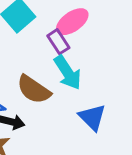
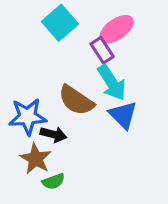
blue triangle: (92, 117) -> (123, 115), moved

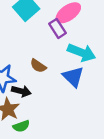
cyan arrow: (112, 83) -> (82, 53), moved, turned -36
brown semicircle: (76, 100) -> (38, 66), size x0.6

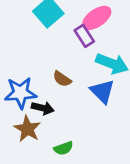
green semicircle: (21, 126) -> (63, 148), moved

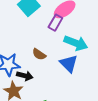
purple rectangle: (84, 36) -> (55, 23), turned 63

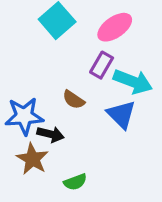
purple rectangle: (55, 23) -> (102, 65), moved

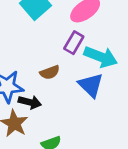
brown semicircle: (74, 100) -> (50, 72), turned -54

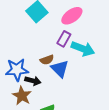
blue triangle: (91, 85) -> (60, 69), moved

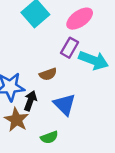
blue triangle: (60, 69) -> (64, 105), moved
black arrow: (33, 81) -> (30, 101), turned -84

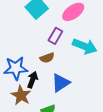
purple rectangle: (69, 48) -> (55, 36), moved
blue triangle: (64, 105) -> (61, 83), turned 42

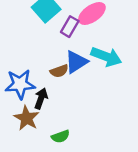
purple rectangle: (55, 36) -> (70, 27), moved
blue triangle: (61, 83) -> (76, 62), moved

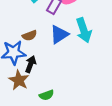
cyan arrow: (106, 57) -> (84, 30), turned 50
brown semicircle: (59, 71) -> (29, 36), moved

